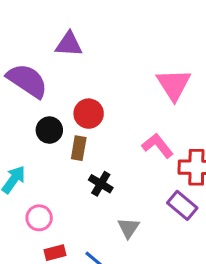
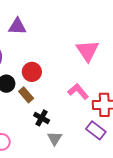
brown rectangle: (79, 148) -> (26, 95), turned -49
gray triangle: (128, 228) -> (55, 138), moved

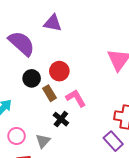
pink L-shape: (78, 91) -> (76, 98), moved
gray triangle: (55, 138) -> (43, 141), moved

